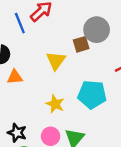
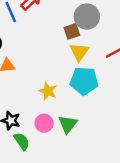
yellow triangle: (56, 61) -> (79, 52), moved

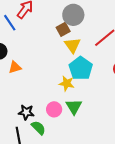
cyan pentagon: (84, 81) -> (81, 68), turned -30
yellow star: (48, 91) -> (67, 83), moved

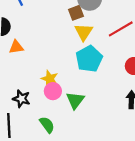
yellow star: (67, 83) -> (50, 79), moved
pink circle: (54, 109) -> (53, 91), moved
green semicircle: (38, 128) -> (47, 125), moved

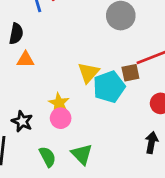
brown square: (76, 13) -> (130, 73), moved
yellow triangle: (84, 32) -> (88, 73), moved
green triangle: (75, 100) -> (82, 154), moved, turned -30

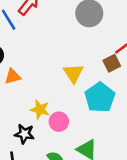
cyan pentagon: (109, 87) -> (100, 97), moved
yellow star: (59, 103) -> (40, 109), moved

